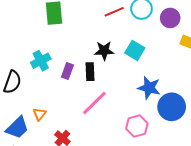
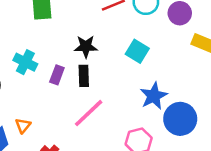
black star: (104, 51) -> (86, 47), moved
cyan cross: (41, 61) -> (25, 62), turned -36
blue star: (149, 88) -> (154, 96), turned 30

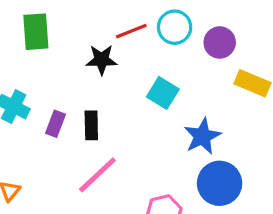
black star: (86, 47) -> (102, 60), moved
blue star: (154, 96) -> (202, 136), moved

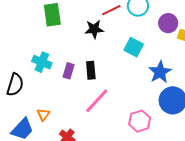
purple circle: (220, 42) -> (168, 23), moved

